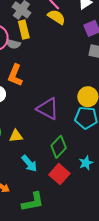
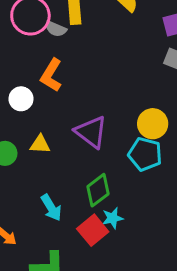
yellow triangle: (16, 136) -> (40, 144), moved
cyan star: (86, 163) -> (113, 218), moved

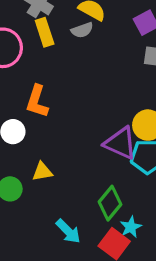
gray semicircle: (56, 29) -> (82, 30), moved, turned -30
purple triangle: (91, 132) -> (120, 143), moved

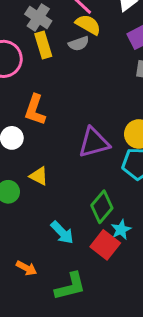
purple triangle: (120, 143) -> (94, 143), moved, turned -40
yellow triangle: (42, 172) -> (39, 176), turned 36

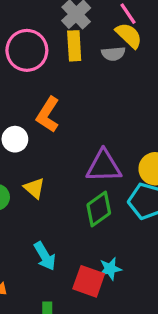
green diamond: (102, 207) -> (99, 209), moved
red square: (105, 245) -> (89, 281), turned -32

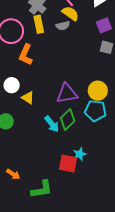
orange L-shape: (48, 115) -> (26, 55), moved
yellow triangle: (34, 188) -> (28, 98), moved
cyan arrow: (45, 256) -> (52, 124), moved

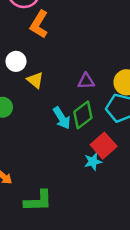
purple triangle: (67, 94) -> (86, 81), size x0.6
red square: (68, 164) -> (104, 146), moved, turned 30

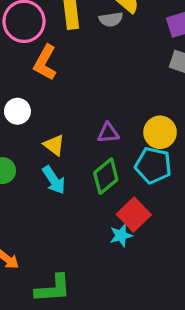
yellow triangle: (35, 80) -> (54, 145), moved
cyan arrow: (62, 118) -> (54, 180), moved

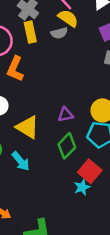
yellow triangle: (54, 145) -> (28, 127), size x1.5
cyan arrow: (54, 180) -> (21, 161), moved

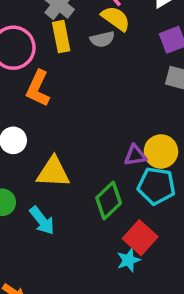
purple triangle: (65, 115) -> (135, 155), moved
yellow triangle: (28, 127) -> (53, 172), turned -30

